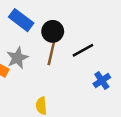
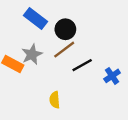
black line: (83, 50) -> (82, 65), moved
brown line: (51, 53) -> (64, 50), turned 40

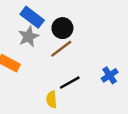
gray star: (32, 54) -> (29, 37), moved
black line: (82, 65) -> (70, 83), moved

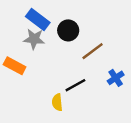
gray star: (29, 37) -> (34, 39), turned 30
brown line: (61, 49) -> (93, 51), moved

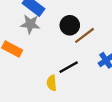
black circle: (68, 30) -> (70, 25), moved

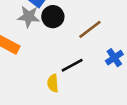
black circle: (70, 25) -> (53, 17), moved

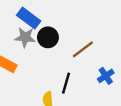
black line: (72, 65) -> (66, 83), turned -45

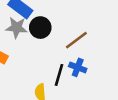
blue cross: (106, 76) -> (78, 67), moved, turned -35

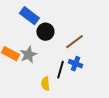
gray star: (17, 28) -> (28, 55), moved, turned -30

